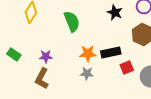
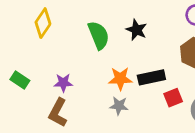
black star: (115, 12) -> (137, 30), moved

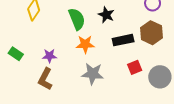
black rectangle: (151, 77) -> (123, 40), moved
orange star: (120, 79) -> (85, 44), moved
gray star: (119, 106) -> (93, 74), size x1.5

